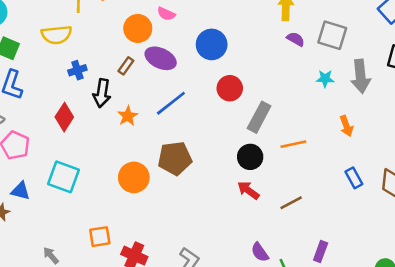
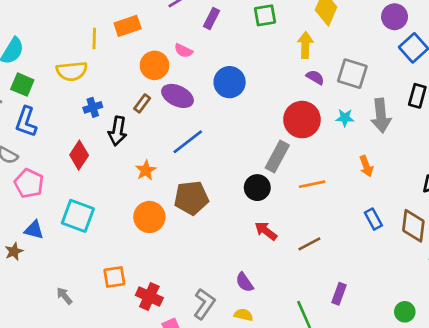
red circle: (230, 88) -> (302, 120), moved, size x1.4
orange star: (128, 116) -> (146, 170), moved
black circle: (250, 157) -> (257, 188), moved
purple semicircle: (260, 252) -> (244, 282), moved

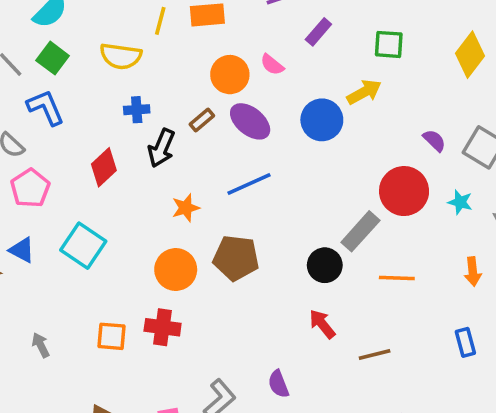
yellow arrow: (305, 45) -> (364, 92), moved, turned 45
blue L-shape: (26, 122) -> (46, 107), turned 124
red cross: (149, 296) -> (163, 327), moved, turned -30

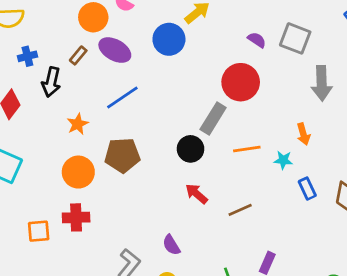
cyan star: (460, 202) -> (283, 160), moved

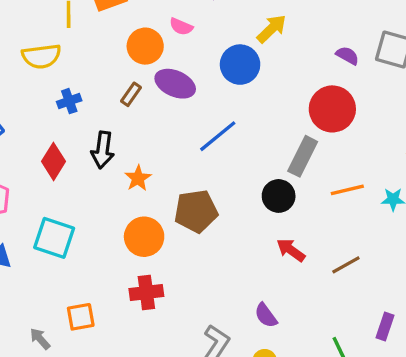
black arrow: (51, 82) -> (103, 150), moved
blue line: (122, 98) -> (218, 136), moved
orange square: (39, 231) -> (81, 317), moved

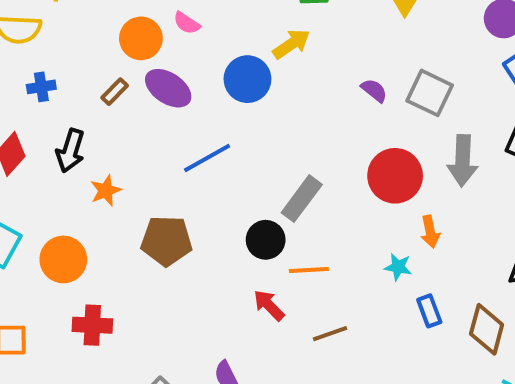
red circle: (332, 109) -> (395, 176), moved
orange line: (347, 190) -> (309, 270), moved
orange circle: (144, 237) -> (63, 259), moved

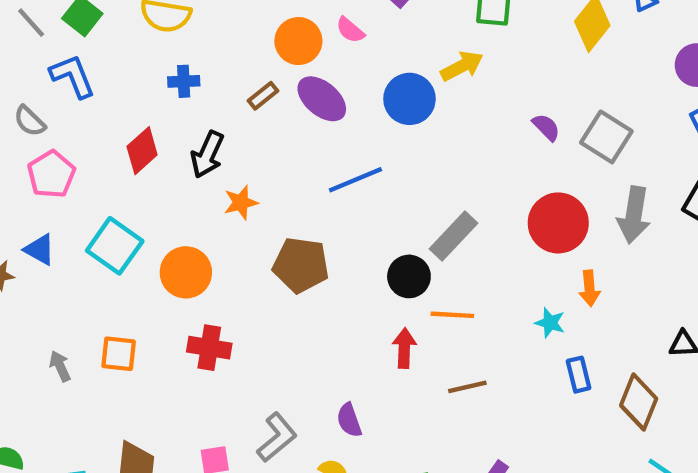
red arrow: (269, 305) -> (404, 348), turned 40

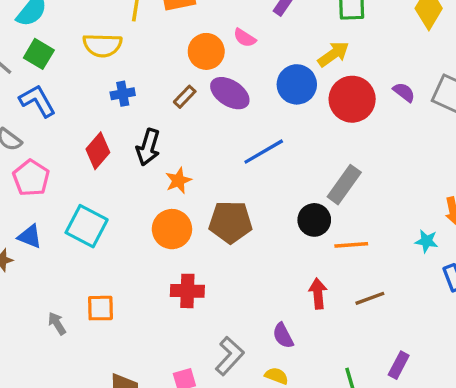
red circle: (558, 223) -> (352, 99), moved
orange circle: (186, 272) -> (172, 229), moved
red cross: (209, 348) -> (187, 291), moved
red arrow: (404, 348) -> (318, 294), moved

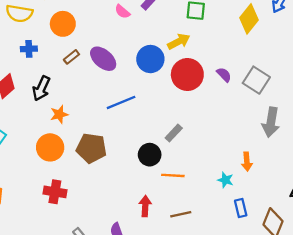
pink semicircle: (245, 38) -> (122, 12), moved
orange circle: (206, 51) -> (63, 24), moved
gray rectangle: (344, 185) -> (174, 133), size x0.7

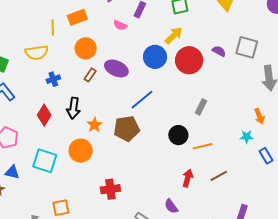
orange circle: (63, 24) -> (86, 48), moved
gray rectangle: (174, 133) -> (201, 107), moved
orange circle: (50, 147) -> (81, 151), moved
brown pentagon: (91, 148) -> (127, 129), moved
red arrow: (145, 206) -> (188, 178), turned 30

